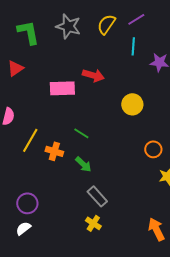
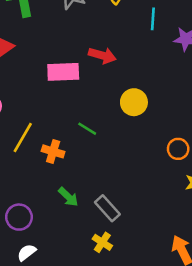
yellow circle: (132, 104) -> (134, 102), moved
green arrow: (83, 164) -> (68, 197), moved
white semicircle: (23, 228) -> (27, 252), moved

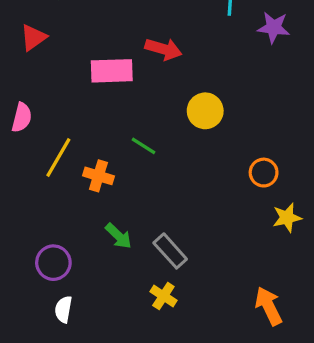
white semicircle: (27, 252) -> (63, 309), turned -42

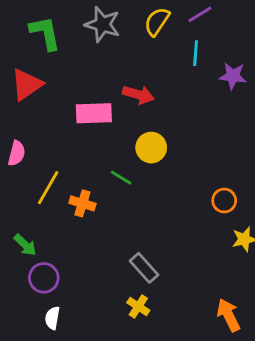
red triangle: (33, 37) -> (27, 85), size x1.4
yellow circle: (205, 111) -> (151, 148), moved
green arrow: (118, 236) -> (25, 245), moved

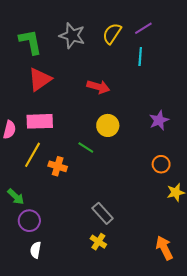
purple star: (233, 76) -> (159, 120), moved, turned -30
red triangle: (27, 85) -> (40, 79), moved
pink rectangle: (94, 113) -> (40, 121), moved

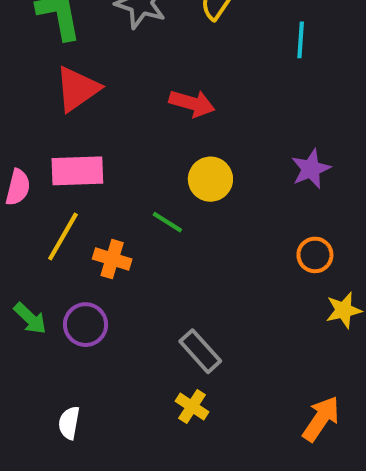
cyan line: (140, 56) -> (301, 40), moved
purple circle: (29, 221) -> (85, 325), moved
orange arrow: (164, 248) -> (321, 419), turned 60

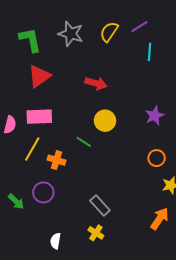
green arrow: (30, 318) -> (16, 202), moved
orange arrow: (321, 419) -> (160, 219), moved
white semicircle: (69, 423) -> (55, 241), moved

